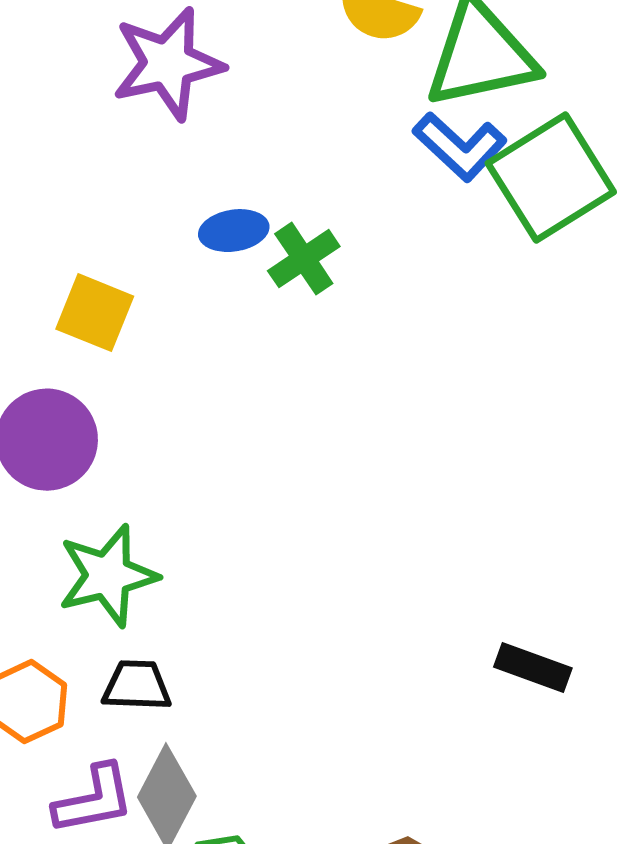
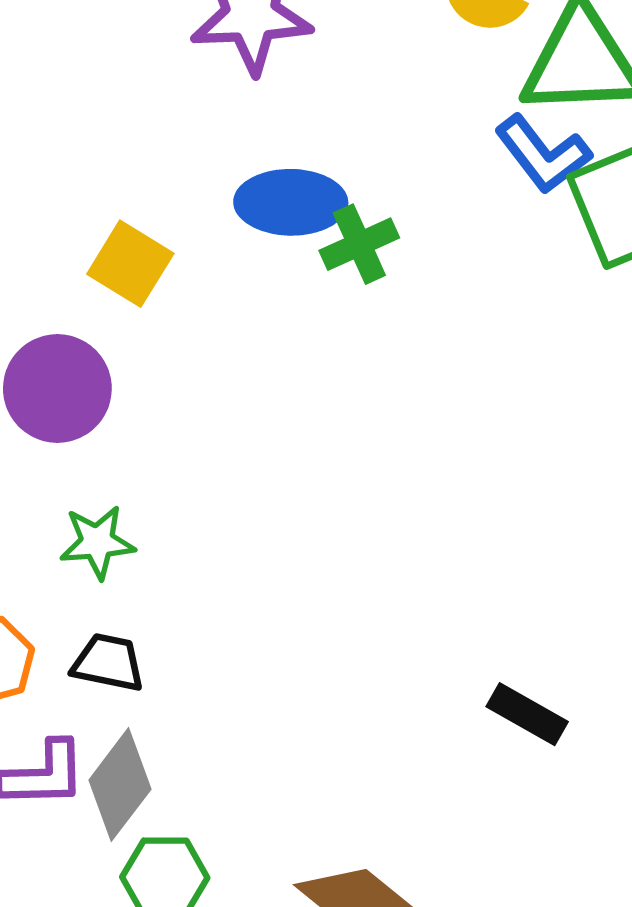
blue ellipse: (234, 231) -> (291, 202), size x1.5
green star: (108, 576) -> (97, 542), size x0.7

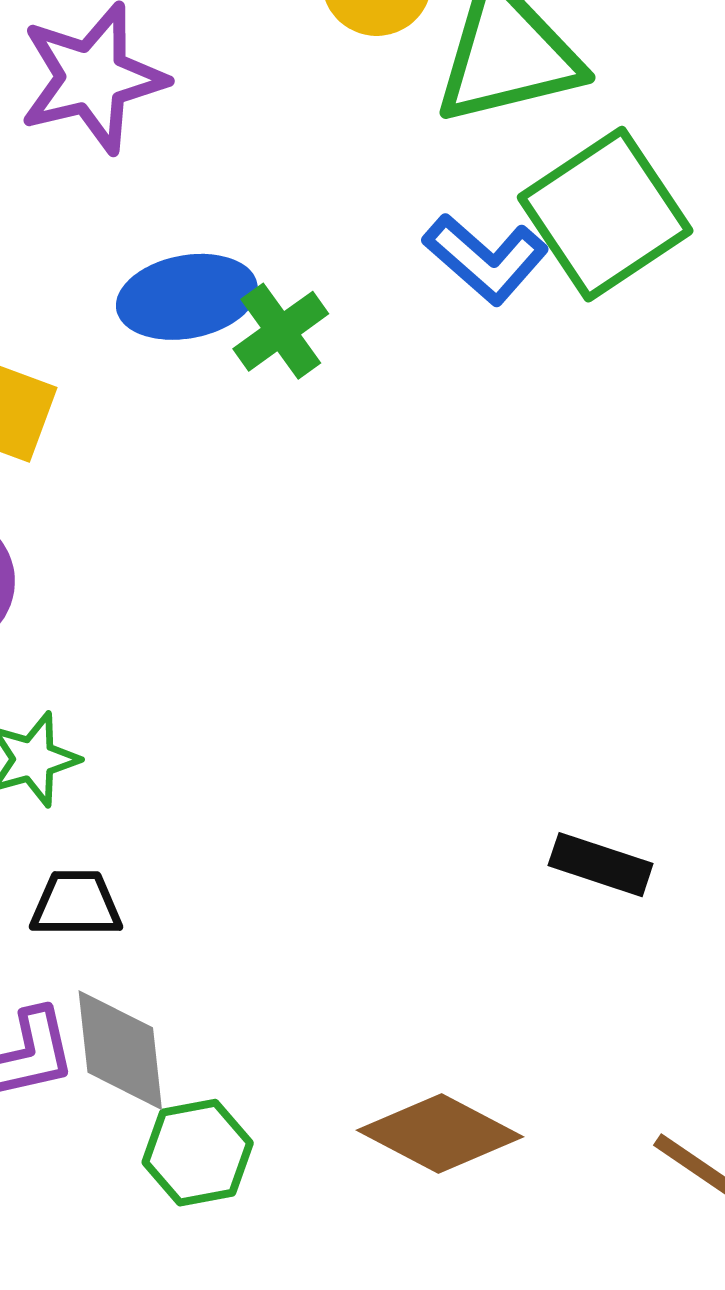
blue L-shape: (543, 154) -> (486, 259), moved
gray diamond: (120, 785) -> (120, 1050), turned -32

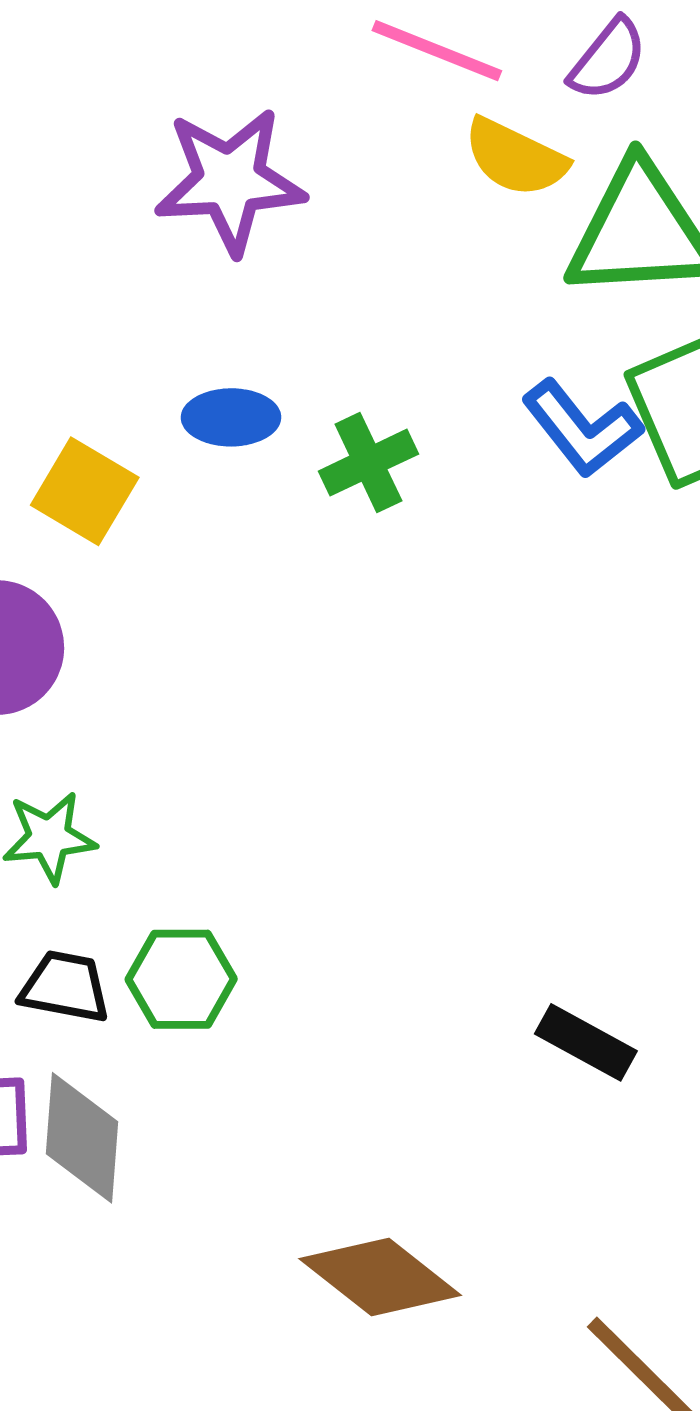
blue ellipse: (187, 297) -> (231, 417), moved, size x0.7
green hexagon: (198, 1153) -> (181, 979), moved

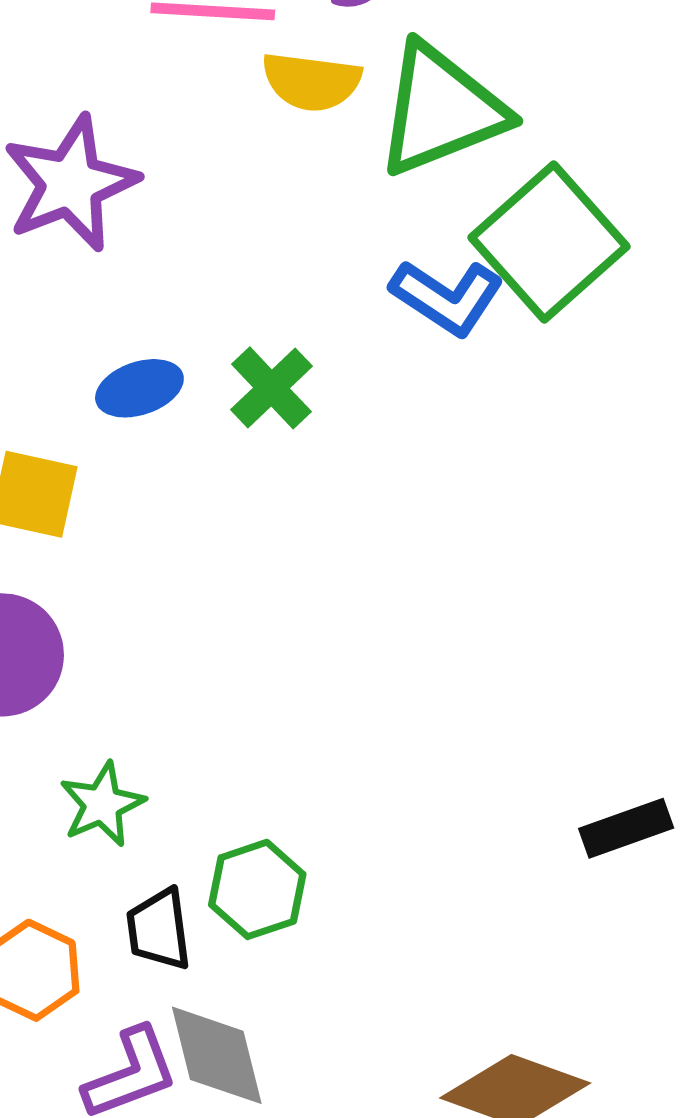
black trapezoid: (65, 987) -> (159, 929), turned -90
black rectangle: (586, 1042) -> (626, 828), turned -30

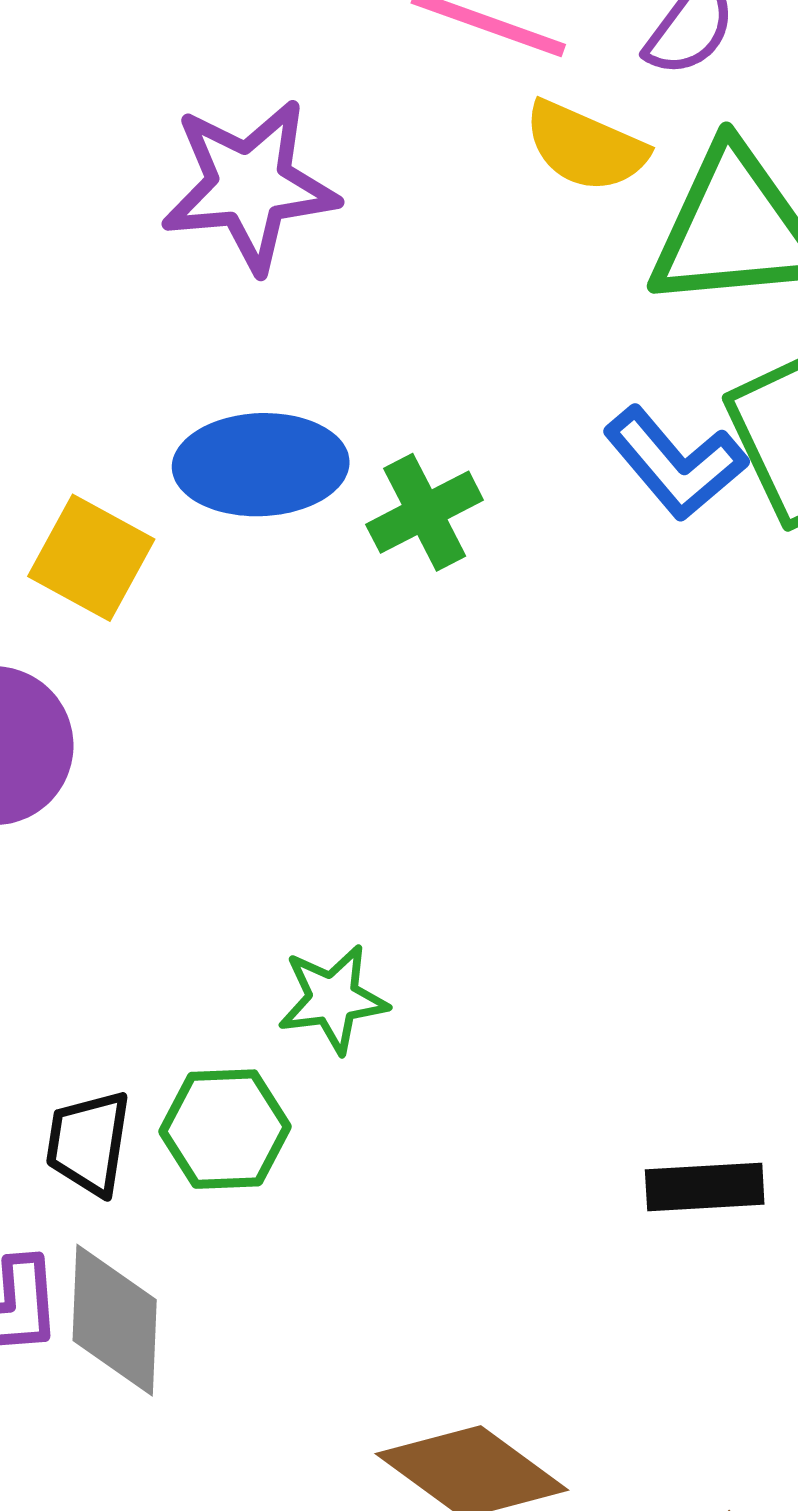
blue ellipse: (139, 388) -> (261, 465), size x1.5
green star: (102, 804) -> (333, 999), moved

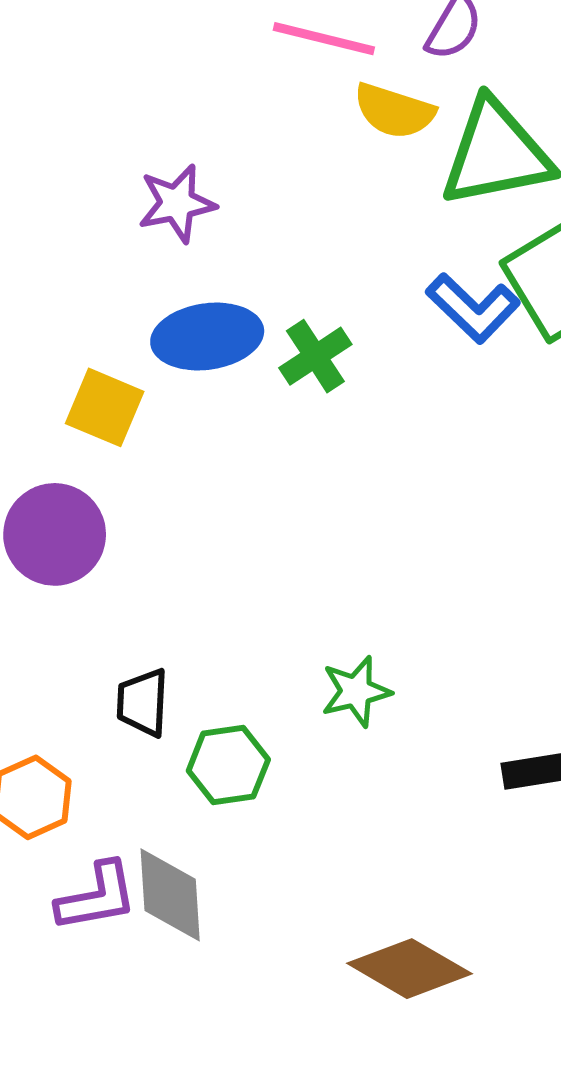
purple star: (250, 186) -> (177, 203), moved, size x0.7
green star: (333, 999) -> (356, 691), moved
black trapezoid: (88, 1143) -> (143, 703), moved

